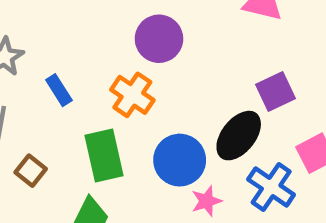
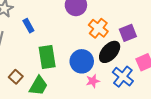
orange cross: (132, 95) -> (98, 28), moved
brown square: (31, 171) -> (16, 77), moved

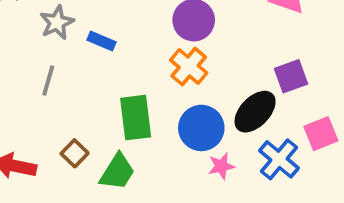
blue rectangle: (28, 26) -> (102, 41), moved, turned -40
orange cross: (98, 28) -> (189, 66), moved

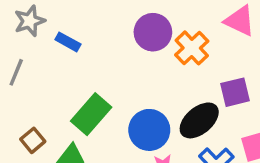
orange cross: (189, 66) -> (192, 48), moved
green rectangle: (136, 118) -> (91, 114), turned 42

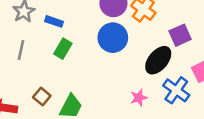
green rectangle: (91, 114) -> (63, 49), moved, size x0.7
blue circle: (149, 130) -> (113, 38), moved

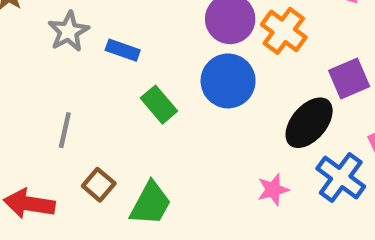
green rectangle: (63, 49) -> (159, 105), moved, turned -72
gray line: (21, 50) -> (65, 130), moved

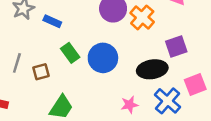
blue circle: (228, 81) -> (103, 58), moved
black ellipse: (309, 123) -> (152, 69), turned 36
brown square: (99, 185) -> (41, 72), moved, turned 30

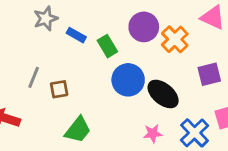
green rectangle: (70, 53) -> (107, 46), moved
black ellipse: (152, 69) -> (163, 94), moved, turned 44

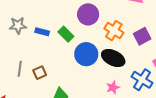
gray star: (46, 18) -> (18, 26), turned 30
orange cross: (175, 39) -> (114, 31), moved

